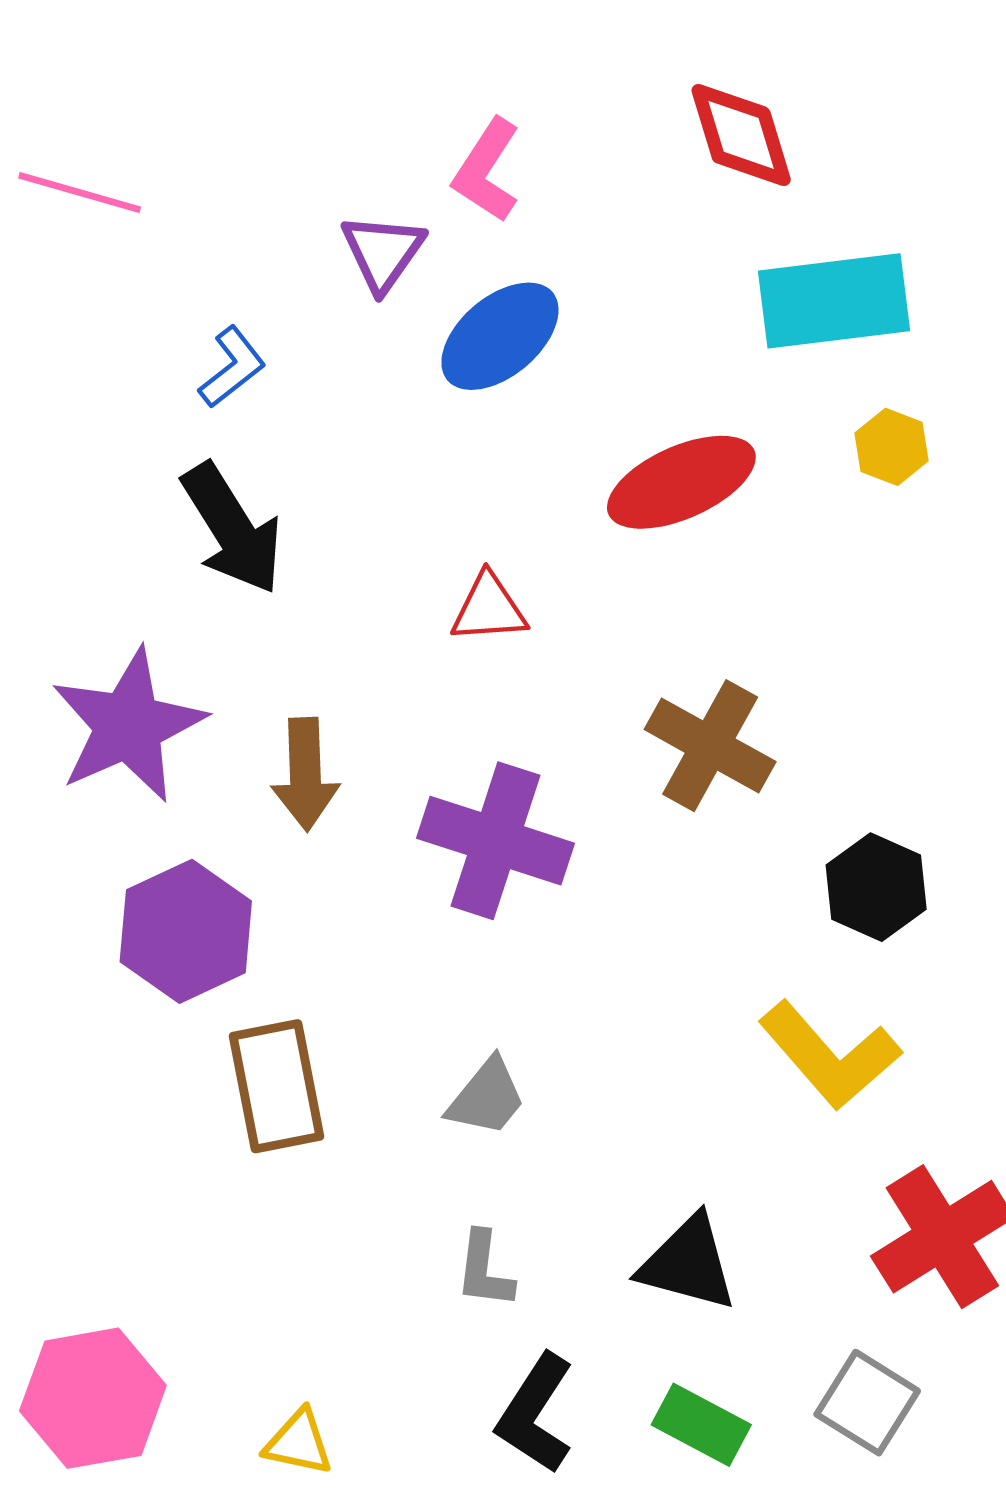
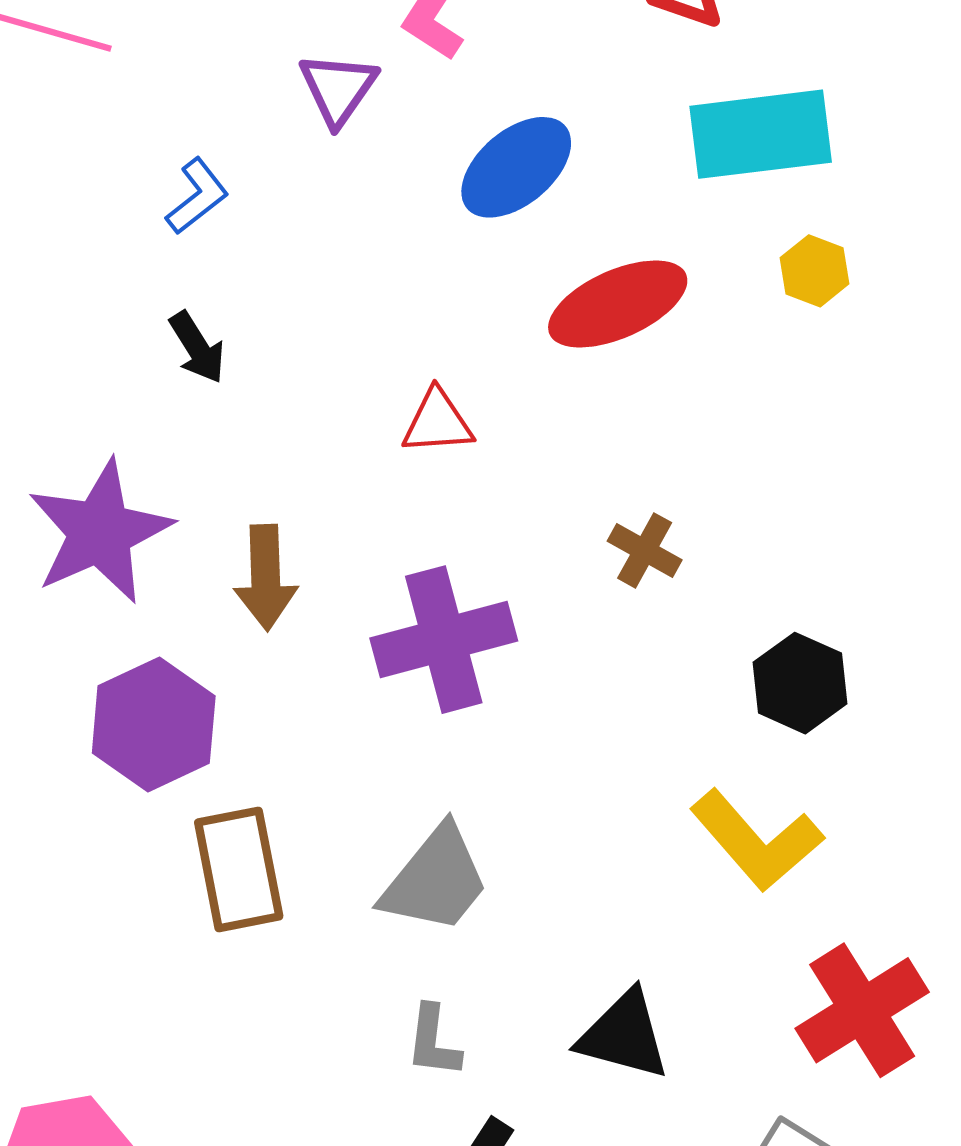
blue ellipse: (500, 336) -> (516, 167), moved
black arrow: (232, 529) -> (197, 347), size x0.6
brown cross: (710, 746) -> (645, 550), size x0.6
purple cross: (496, 841) -> (444, 640), turned -33
gray trapezoid: (487, 1097) -> (435, 880), size x1.5

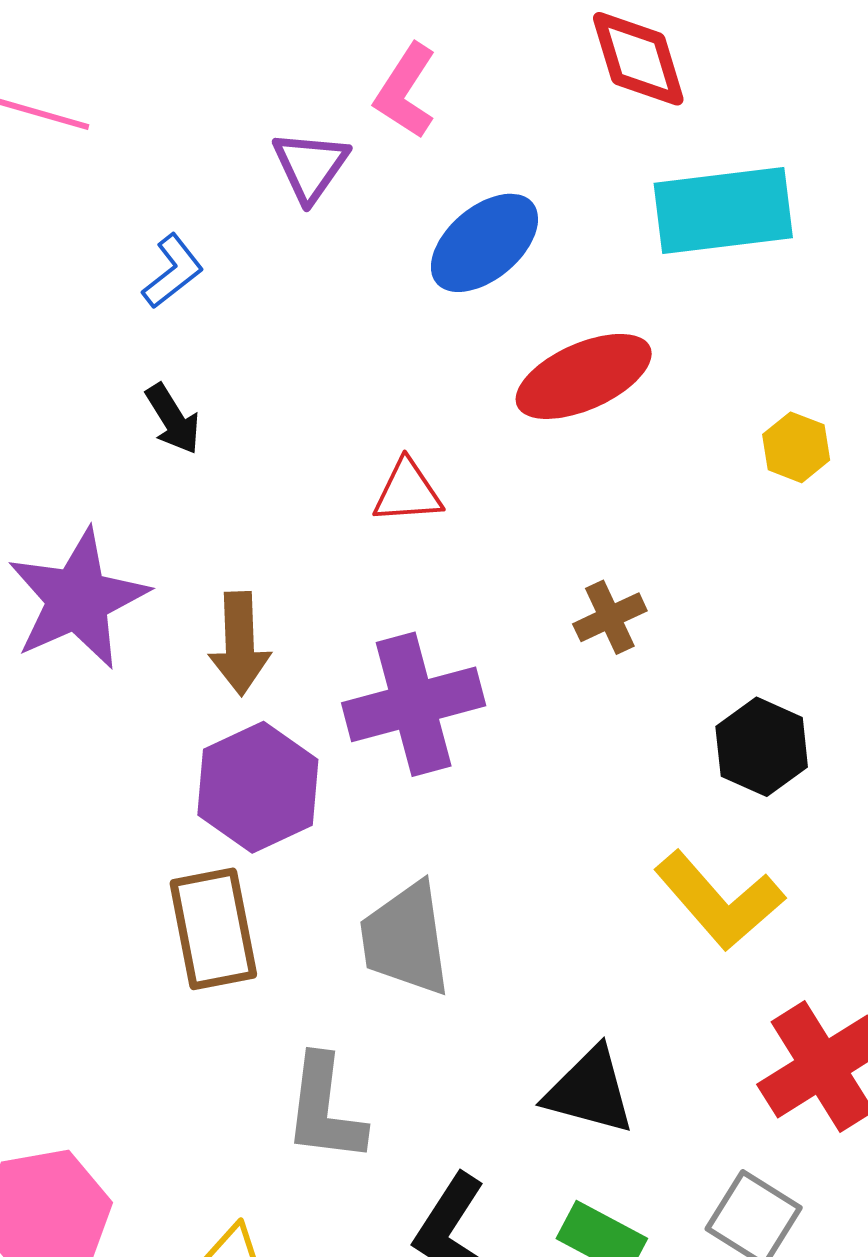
yellow hexagon: (814, 271) -> (796, 447), moved
brown cross: (645, 550) -> (610, 617), turned 36
purple hexagon: (154, 724) -> (258, 787), moved
gray trapezoid: (435, 880) -> (406, 939), turned 133
gray L-shape: (433, 1041) -> (325, 1109), moved, size x1.5

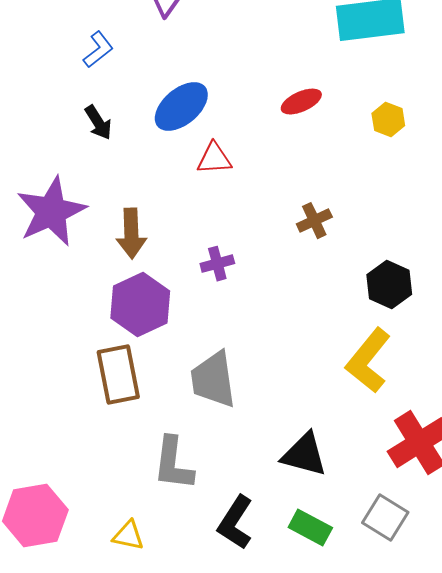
blue ellipse: (484, 243) -> (181, 107), moved
red ellipse: (584, 376) -> (301, 102), size x0.6
yellow hexagon: (796, 447) -> (388, 120), moved
purple cross: (414, 704) -> (217, 264), size x0.5
yellow L-shape: (719, 901) -> (368, 361), turned 80

